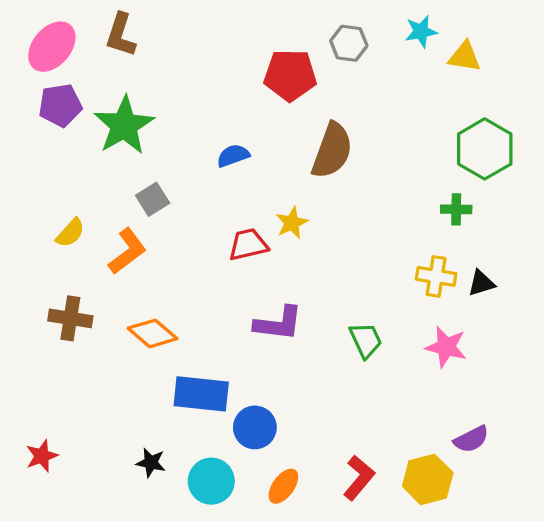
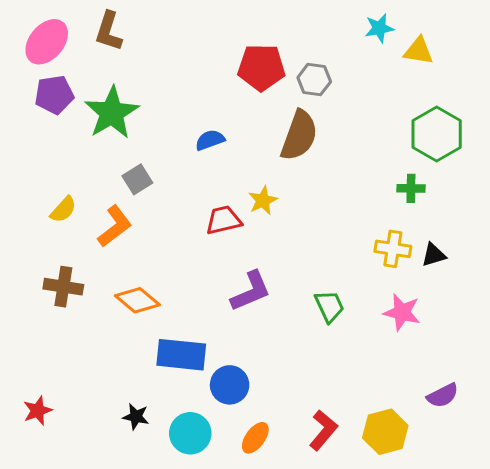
gray hexagon: (349, 43) -> (314, 80), moved
purple L-shape: (278, 323) -> (251, 291), turned -30
purple semicircle: (471, 439) -> (443, 395), moved

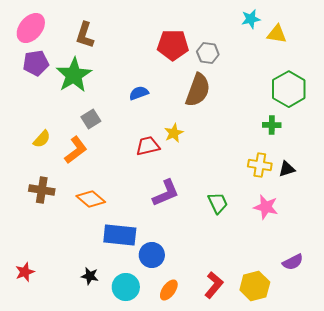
brown L-shape: (109, 31) -> (85, 35), moved

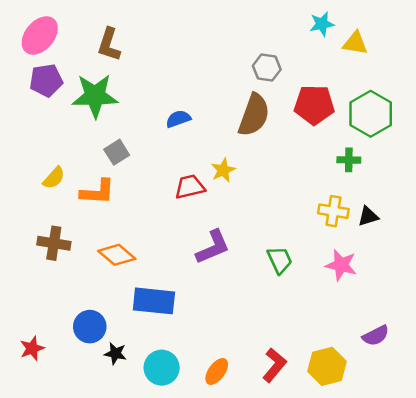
red pentagon: (173, 45) -> (314, 105), moved
green star: (74, 75) -> (95, 96), turned 30
orange L-shape: (76, 150) -> (97, 192), turned 40
blue circle: (152, 255) -> (90, 327), moved

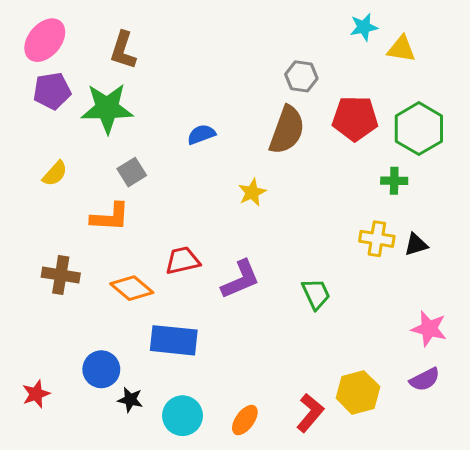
yellow semicircle: (54, 178) -> (55, 174), moved
red trapezoid: (190, 187) -> (183, 261), moved
pink star: (341, 265) -> (429, 329), moved
yellow hexagon: (327, 366) -> (358, 392), moved

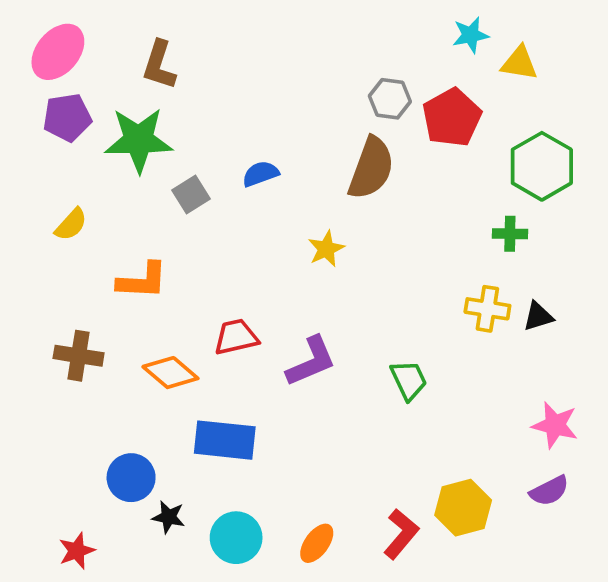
red pentagon: (355, 118) -> (452, 118), moved, turned -30
gray square: (132, 172) -> (191, 194), moved
red star: (36, 394) -> (77, 551), moved

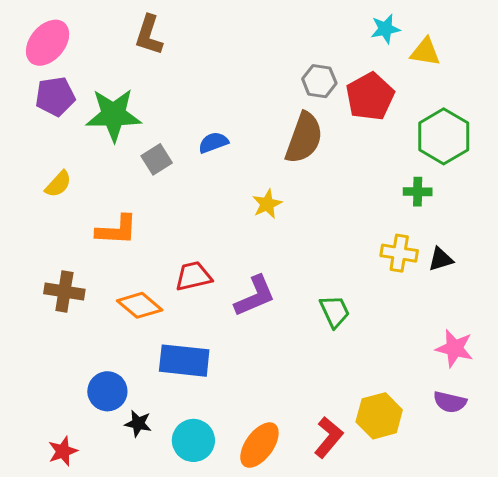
brown L-shape: (159, 65) -> (149, 35), moved
purple semicircle: (549, 491) -> (450, 402), turned 40
orange ellipse: (317, 543) -> (259, 445), size x1.4

